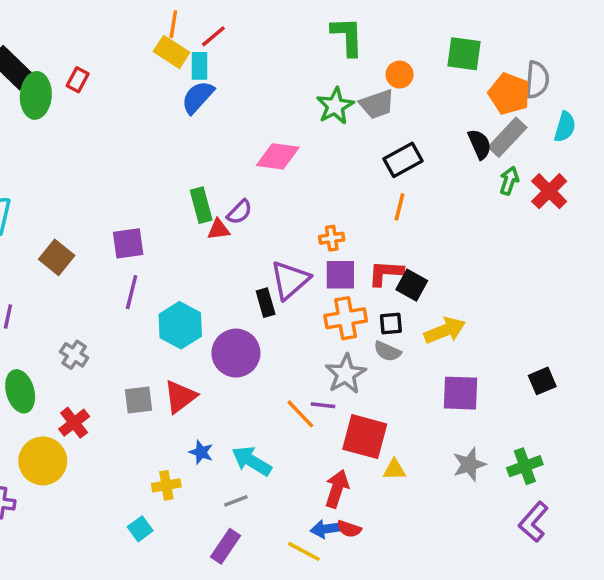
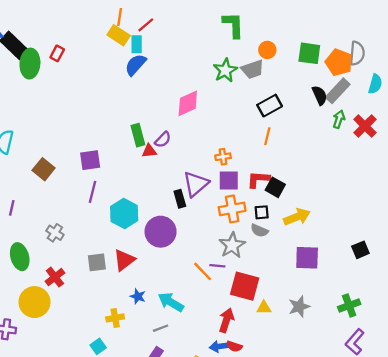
green square: (464, 54) -> (309, 53), moved
pink diamond: (278, 156) -> (188, 103), turned -32
gray star: (469, 464) -> (299, 307), moved

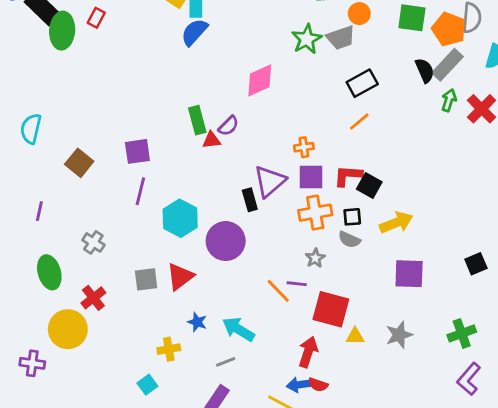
orange line: (267, 136) -> (359, 122), turned 36
gray star: (232, 245) -> (315, 258), size x0.6

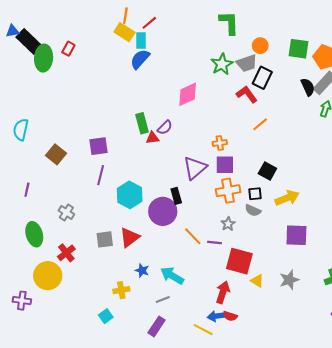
black rectangle: (362, 83) -> (262, 78), moved, turned -35
red L-shape: (348, 176) -> (247, 94), moved, turned 50
black rectangle: (250, 200) -> (176, 196), moved
orange line: (278, 291) -> (193, 236), moved
yellow triangle: (355, 336) -> (257, 281), turned 32

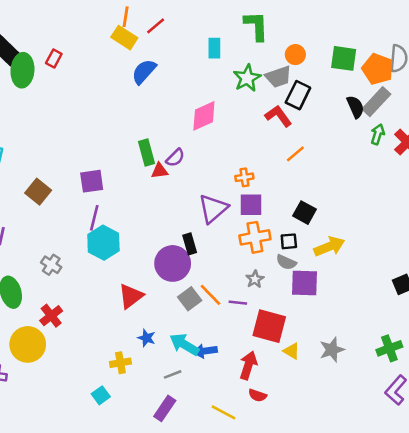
cyan rectangle: (141, 40) -> (214, 48), moved
cyan hexagon: (130, 195) -> (103, 243), moved
purple square: (296, 235) -> (305, 283), moved
gray square: (105, 239) -> (190, 299), moved, turned -30
blue arrow: (217, 316) -> (205, 351), moved

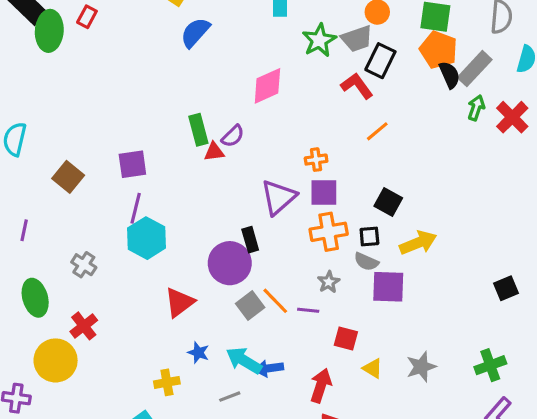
orange pentagon: (378, 69) -> (438, 50), moved
red square: (269, 326) -> (346, 338), size x0.6

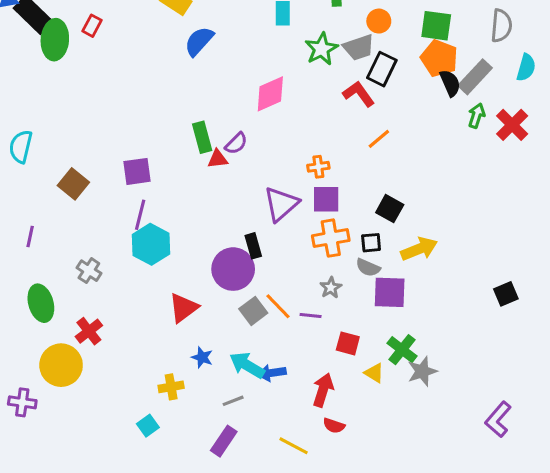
green cross: (490, 365) -> (402, 350), moved, turned -32

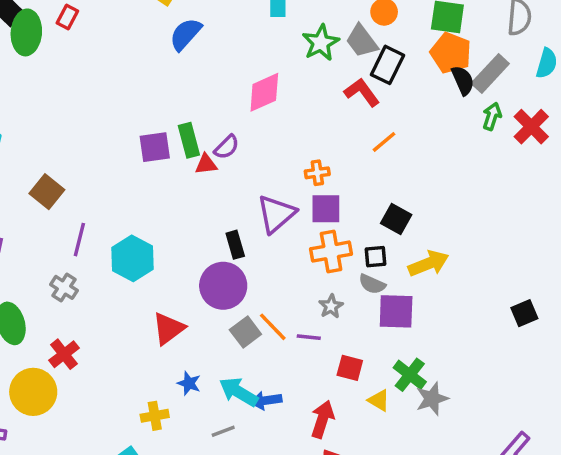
gray trapezoid: (359, 47) -> (362, 41), turned 72
purple square: (137, 171) -> (155, 147), moved
purple line: (140, 215) -> (79, 240), moved
black rectangle: (253, 246) -> (235, 245), moved

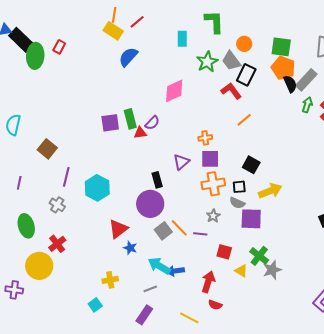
purple triangle: (276, 214) -> (181, 162), size x0.7
blue star: (189, 383) -> (130, 248), moved

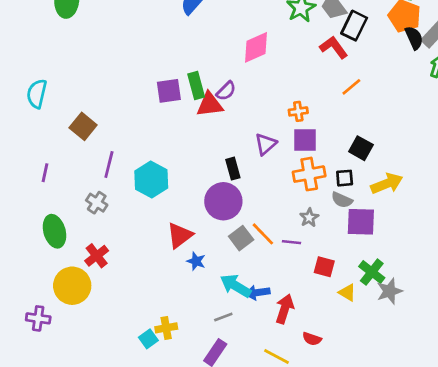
red triangle: (140, 133) -> (210, 105), size x1.5
yellow cross: (110, 280) -> (166, 328), moved
red arrow: (208, 282) -> (285, 309), moved

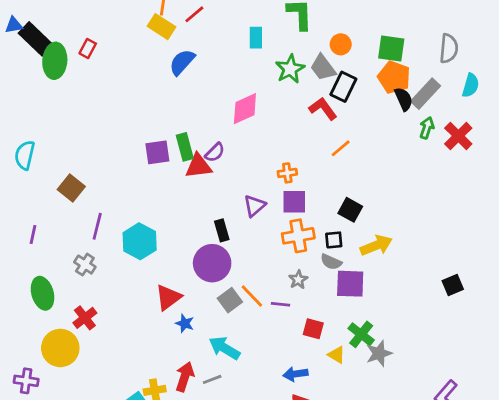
blue arrow: (257, 293) -> (296, 374), moved
red arrow: (285, 309) -> (185, 377), moved

